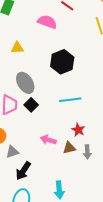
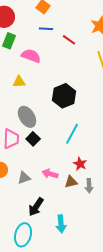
pink semicircle: (47, 22) -> (31, 56), moved
cyan line: (70, 100) -> (72, 134), turned -55
gray triangle: (12, 152) -> (24, 178), moved
black arrow: (23, 171) -> (36, 207), moved

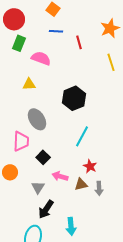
red line: (69, 40) -> (79, 42), turned 40
black square: (33, 139) -> (43, 157), moved
gray triangle: (24, 178) -> (38, 187), moved, turned -40

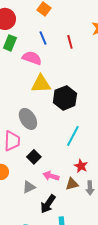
blue line: (56, 31) -> (43, 38), moved, turned 64
yellow triangle: (29, 84) -> (41, 84), moved, size x1.5
gray triangle: (38, 187) -> (29, 187), turned 32
black arrow: (46, 209) -> (48, 204), moved

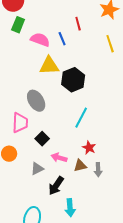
blue line: (43, 38) -> (62, 39), moved

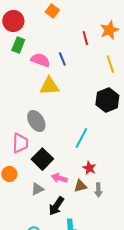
red line: (78, 24) -> (85, 38), moved
black hexagon: (73, 80) -> (107, 100), moved
black square: (42, 139) -> (42, 159), size x1.5

